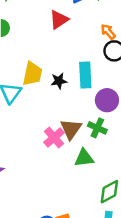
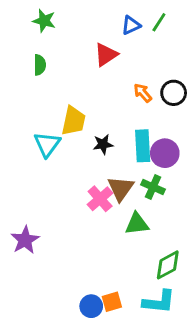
orange arrow: (108, 32) -> (143, 93), moved
cyan rectangle: (85, 75) -> (143, 146), moved
black star: (59, 81) -> (103, 144), moved

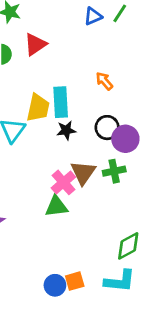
red triangle: (106, 55) -> (35, 44), moved
black circle: (174, 93) -> (107, 128), moved
cyan rectangle: (143, 146) -> (61, 102), moved
green cross: (153, 187) -> (114, 171), turned -35
green triangle: (137, 224) -> (56, 206), moved

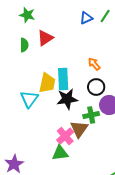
black circle: (107, 128) -> (96, 87), moved
black star: (66, 130) -> (67, 99), size x1.5
green cross: (114, 171) -> (91, 115), moved

